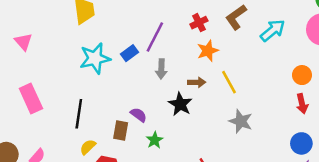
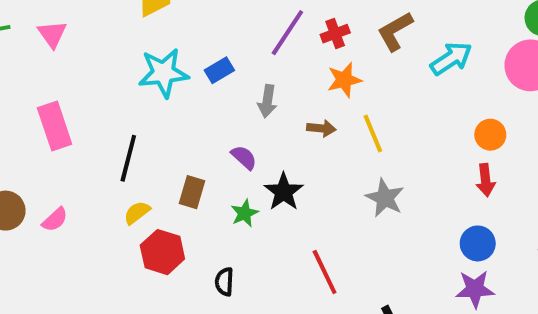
purple line: (155, 37) -> (287, 33), moved
black star: (180, 104) -> (284, 192), moved
purple semicircle: (139, 115) -> (244, 157), moved

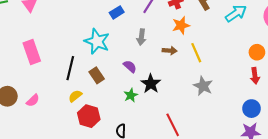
blue rectangle: (219, 70) -> (117, 12), moved
cyan star: (163, 73) -> (97, 41), moved, turned 30
brown rectangle: (192, 192) -> (97, 75), moved, turned -49

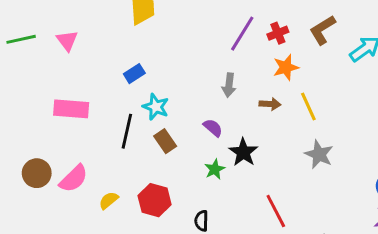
blue rectangle: (117, 12) -> (134, 74), moved
cyan star: (97, 41) -> (156, 107), moved, size x0.7
pink rectangle: (32, 52) -> (71, 109), turned -65
yellow semicircle: (75, 96) -> (109, 200), moved
pink semicircle: (33, 100) -> (74, 179), size x1.5

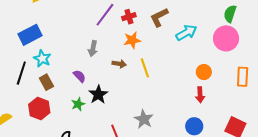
blue rectangle: (134, 74) -> (30, 35), size x1.6
gray star: (319, 154) -> (144, 119), moved
red hexagon: (155, 200) -> (39, 109), moved

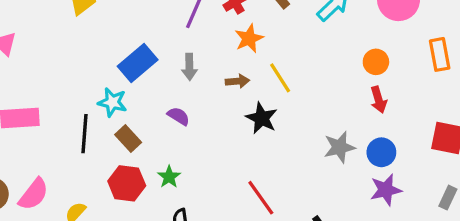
blue rectangle: (30, 35) -> (138, 63), moved
black star: (98, 95) -> (262, 118), moved
green star: (78, 104) -> (169, 177), moved
gray star: (144, 119) -> (339, 147), moved, turned -30

